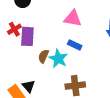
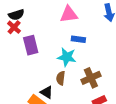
red cross: (14, 29) -> (14, 27), moved
brown semicircle: (43, 56) -> (61, 78), moved

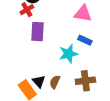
cyan star: (67, 57) -> (68, 54), turned 30
brown semicircle: (61, 78) -> (55, 82), moved

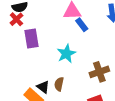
blue rectangle: (85, 40) -> (82, 25), moved, turned 40
brown cross: (85, 81) -> (99, 72), moved

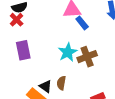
purple rectangle: (31, 38) -> (23, 50), moved
brown cross: (99, 72) -> (87, 57), moved

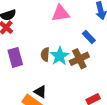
blue rectangle: (82, 23) -> (89, 37), moved
brown semicircle: (61, 83) -> (45, 54), moved

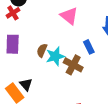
pink triangle: (61, 13) -> (69, 16), turned 30
brown cross: (79, 59) -> (73, 65), turned 36

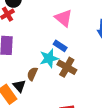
blue rectangle: (89, 47) -> (60, 46), moved, turned -32
brown semicircle: (42, 50) -> (32, 74), moved

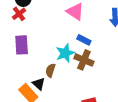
blue rectangle: (60, 46) -> (84, 40), moved

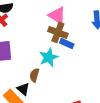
brown cross: (84, 60) -> (58, 32), moved

